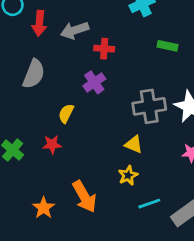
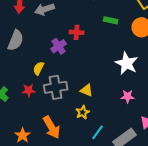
red cross: (104, 49) -> (77, 32), moved
gray cross: (149, 106) -> (56, 87), moved
cyan line: (149, 204) -> (98, 132), turned -35

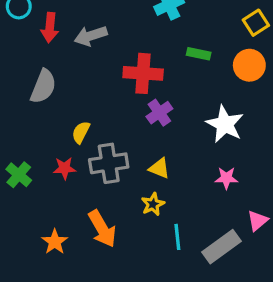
red cross: (77, 32) -> (143, 73), size x1.6
purple cross: (59, 46) -> (159, 113), moved
cyan line: (98, 132) -> (177, 237), turned -42

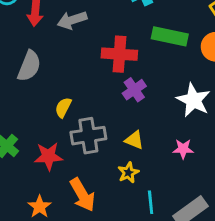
green rectangle: (199, 54) -> (170, 36), size x1.6
red star: (65, 168) -> (48, 156), moved, size x1.4
pink star: (226, 178) -> (183, 149), moved

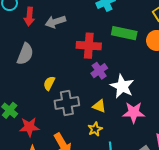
white star: (193, 100) -> (122, 86), moved
pink star: (183, 149) -> (134, 112), size x1.5
red star: (48, 156) -> (29, 127), moved

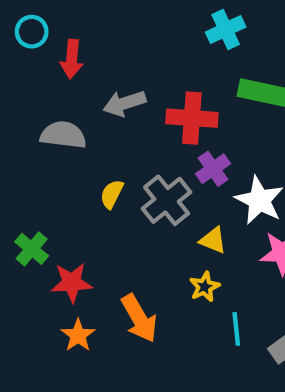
gray arrow: (55, 22) -> (124, 103), moved
gray semicircle: (25, 54) -> (63, 135), turned -105
gray cross: (67, 103) -> (167, 200), moved, turned -30

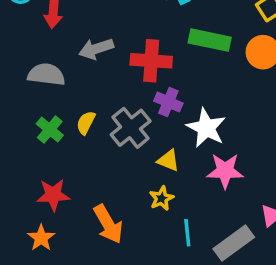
purple cross: (213, 169) -> (168, 102), turned -32
green cross: (32, 249) -> (50, 130), moved
orange star: (78, 335) -> (41, 238), moved

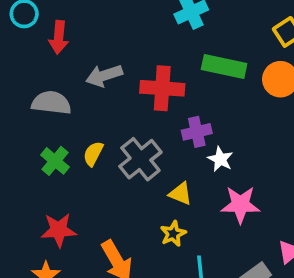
purple cross: (168, 102) -> (197, 132), moved, turned -36
white star: (206, 128) -> (220, 159), size x0.6

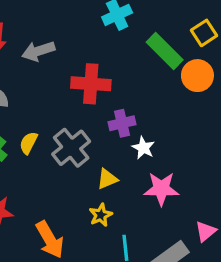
green rectangle: (224, 66) -> (165, 51), moved, turned 33
gray arrow: (104, 76) -> (38, 51), moved
yellow triangle: (180, 194) -> (107, 179), turned -45

